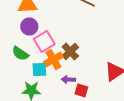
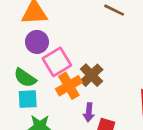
cyan square: (39, 69) -> (28, 99), moved
purple arrow: (68, 79) -> (89, 112), turned -88

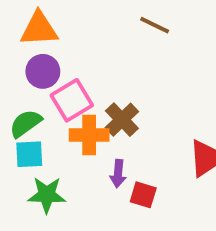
green semicircle: (25, 78) -> (25, 123), turned 110
orange cross: (69, 86) -> (89, 135), turned 30

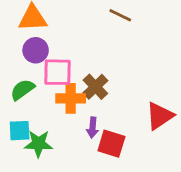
pink square: (72, 100) -> (57, 72), turned 32
cyan square: (29, 154) -> (20, 131), moved
red square: (143, 195) -> (111, 144), size x1.4

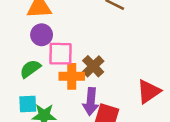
purple arrow: (92, 128) -> (91, 102), size x1.5

